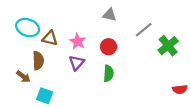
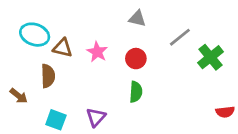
purple triangle: (77, 63) -> (96, 117), moved
brown arrow: (23, 77) -> (19, 96), moved

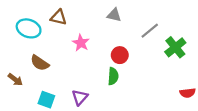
brown triangle: (63, 48) -> (59, 17), moved
red circle: (136, 59) -> (120, 55), moved
brown semicircle: (48, 76) -> (40, 63), turned 126

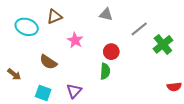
brown triangle: (59, 17) -> (54, 17), turned -35
brown semicircle: (40, 63) -> (48, 62), moved

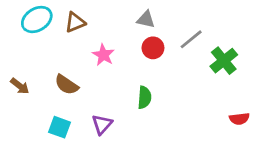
cyan ellipse: (27, 27) -> (37, 20), moved, turned -50
red circle: (111, 52) -> (153, 48), moved
brown arrow: (14, 74) -> (20, 86), moved

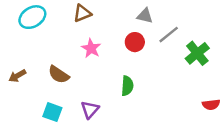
gray triangle: (146, 20) -> (145, 16), moved
brown triangle: (75, 22) -> (82, 13), moved
brown arrow: (20, 86) -> (17, 76), turned 112

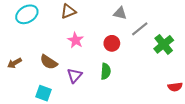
red circle: (135, 42) -> (112, 43), moved
purple triangle: (90, 110) -> (75, 75), moved

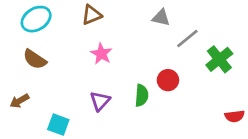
red circle: (112, 43) -> (168, 80), moved
brown semicircle: (49, 62) -> (35, 59), moved
brown arrow: (14, 63) -> (19, 101), moved

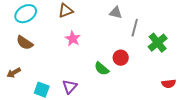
gray line: (187, 38) -> (135, 28), turned -36
green semicircle: (142, 95) -> (102, 69), turned 126
purple triangle: (100, 101) -> (70, 87), moved

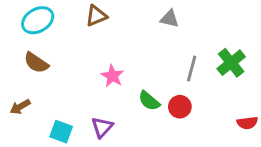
gray line: (135, 28) -> (192, 69), moved
pink star: (73, 39) -> (112, 76), moved
red circle: (121, 58) -> (180, 107), moved

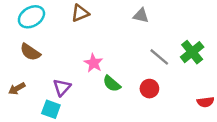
gray line: (192, 69) -> (159, 57), turned -65
green semicircle: (149, 101) -> (112, 84), moved
purple triangle: (102, 127) -> (62, 87), moved

